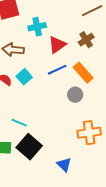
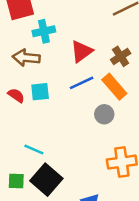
cyan cross: (37, 27) -> (44, 31), moved
brown cross: (86, 40) -> (121, 56), moved
cyan square: (24, 77) -> (40, 92), turned 35

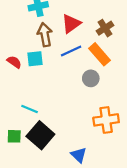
brown arrow: (26, 58) -> (45, 35), moved, turned 75

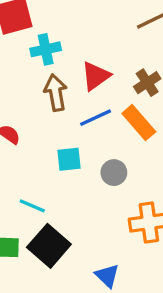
cyan square: (35, 59) -> (69, 159), moved
gray circle: (91, 78) -> (114, 173), moved

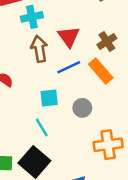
red triangle: (96, 76) -> (69, 37), turned -30
cyan line: (32, 206) -> (42, 128), moved, turned 36

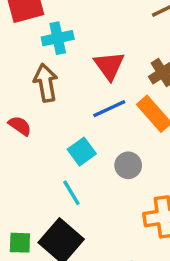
brown arrow: (39, 49) -> (46, 83), moved
cyan square: (49, 98) -> (82, 152), turned -30

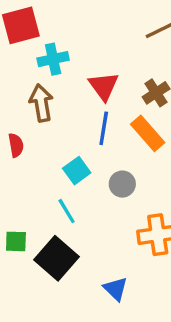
blue line: (109, 109) -> (104, 128), turned -56
red semicircle: (20, 126) -> (16, 145), turned 45
green square: (20, 243) -> (16, 241), moved

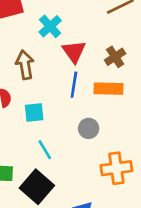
cyan cross: (53, 59) -> (50, 26), moved, turned -30
orange rectangle: (148, 133) -> (108, 89), turned -48
cyan square: (77, 171) -> (34, 112), moved, turned 30

